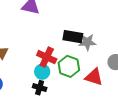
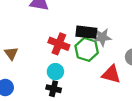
red cross: (47, 57) -> (59, 44), moved
green hexagon: (69, 66) -> (87, 49), moved

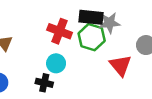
red triangle: (111, 74) -> (121, 65), turned 36
black cross: (54, 89) -> (44, 83), moved

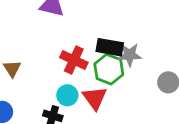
red triangle: (121, 65) -> (95, 98), moved

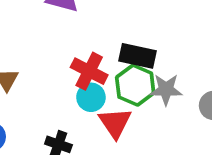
gray star: (130, 55) -> (166, 89), moved
cyan circle: (67, 95) -> (91, 97), moved

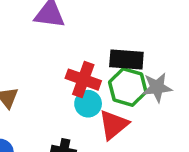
red triangle: (115, 123) -> (114, 125), turned 32

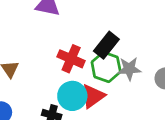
black rectangle: (126, 59) -> (106, 45), turned -60
cyan circle: (88, 104) -> (72, 96), moved, size x1.4

